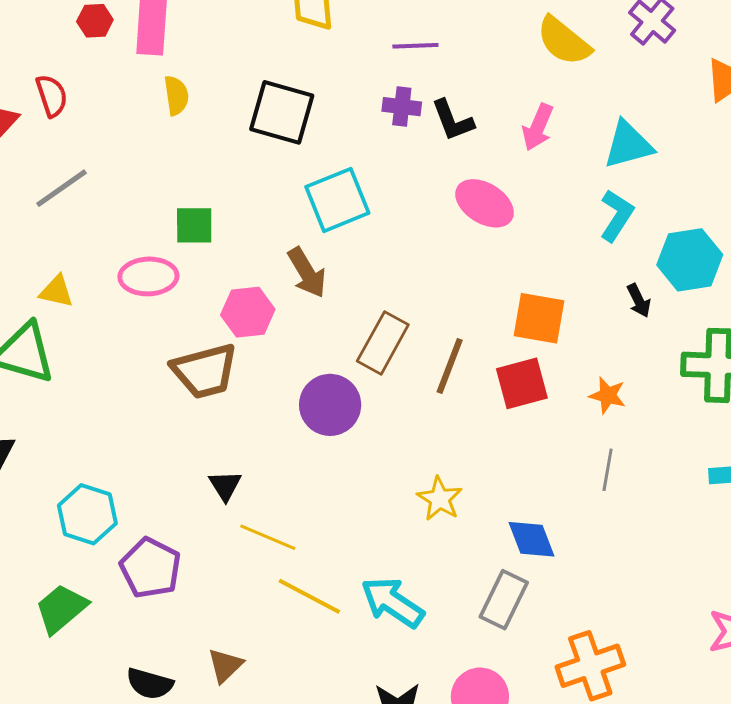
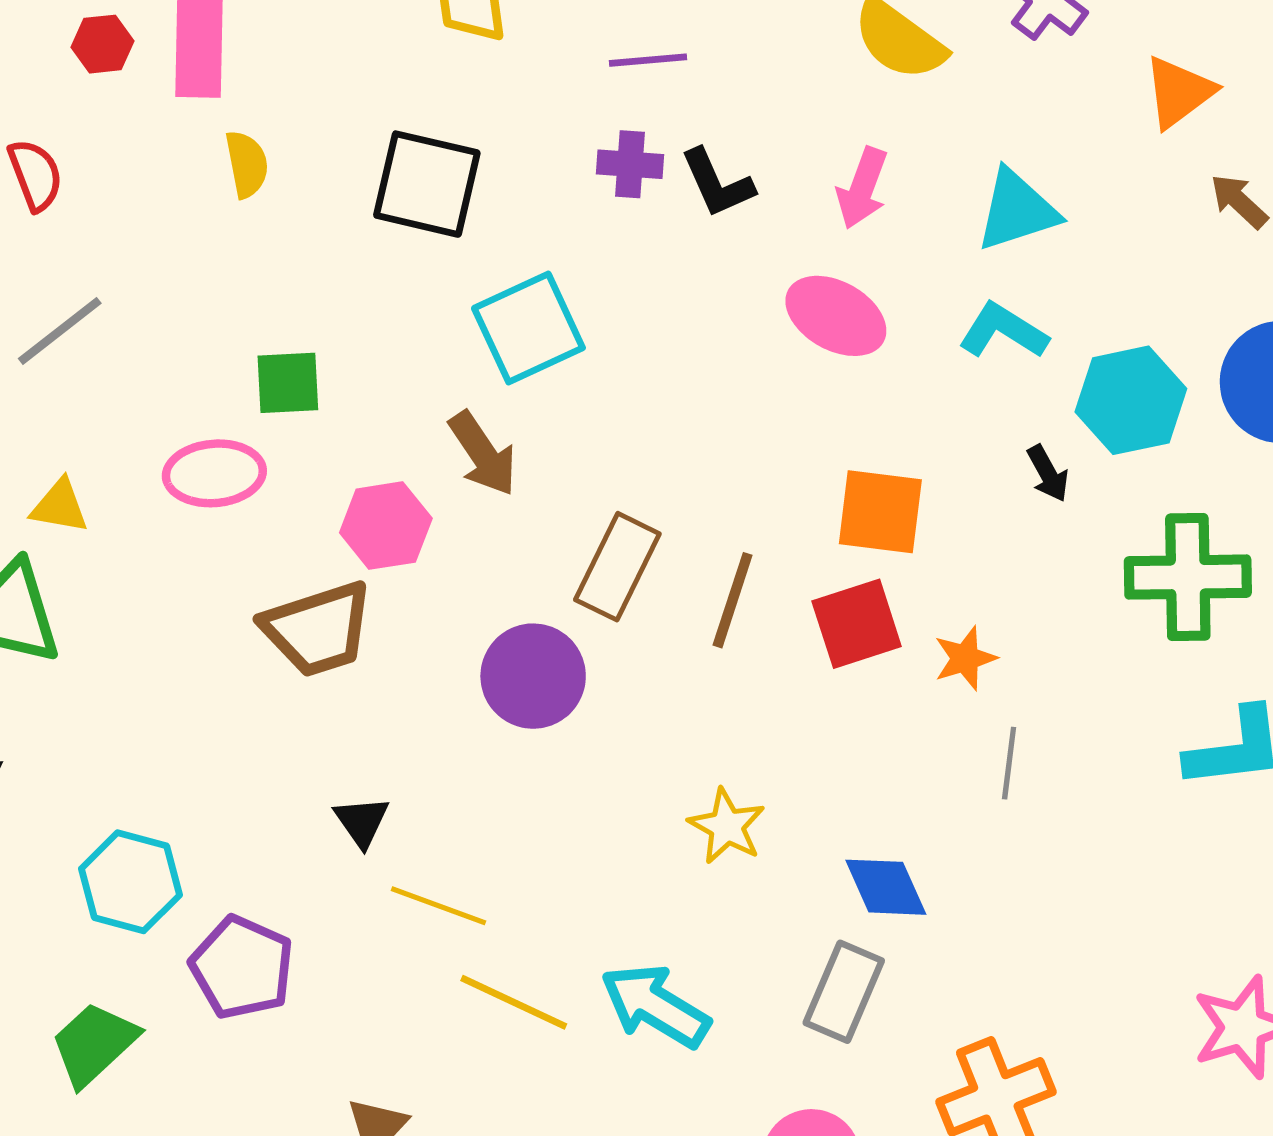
pink ellipse: (485, 203) -> (836, 316), moved
cyan L-shape: (617, 215) -> (1003, 331), turned -88
orange star: (608, 395) -> (965, 658), moved, turned -30

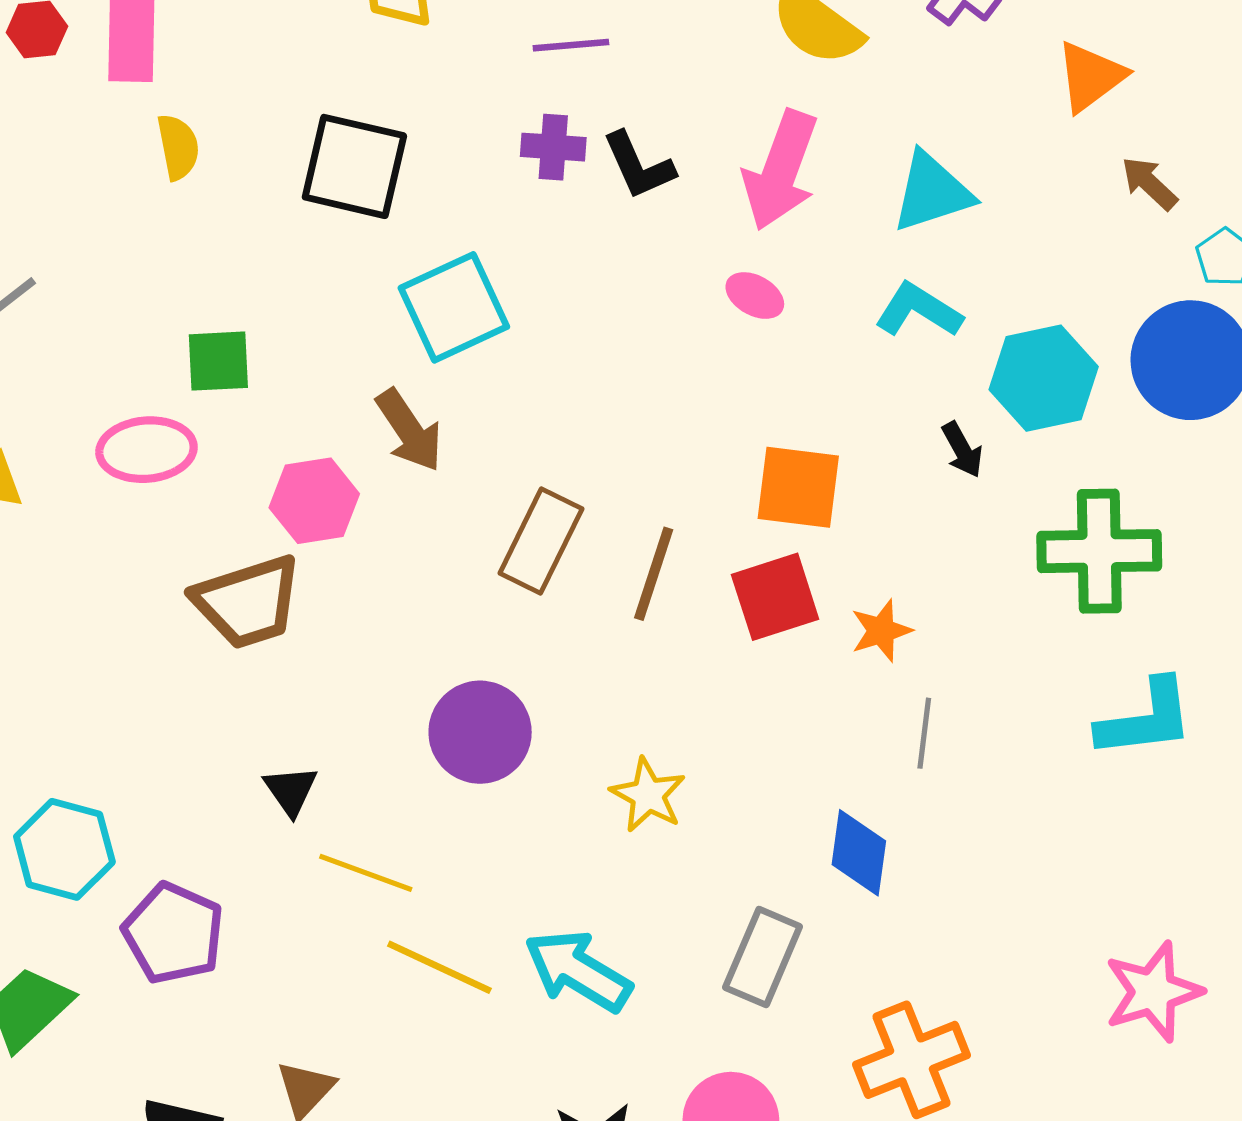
pink arrow: (862, 188) -> (781, 170), size x1.5
pink ellipse: (836, 316) -> (755, 296), size x0.6
purple circle: (533, 676) -> (480, 732), moved
blue diamond: (886, 887) -> (859, 853), moved, turned 32

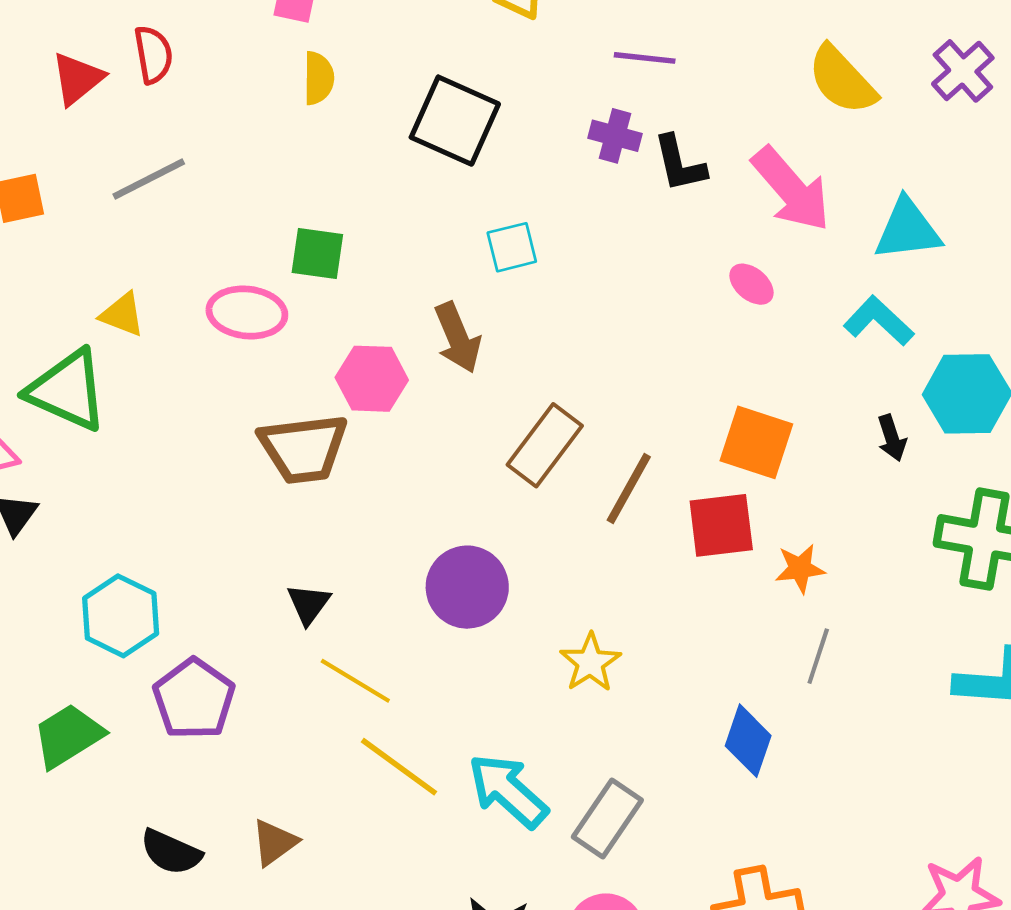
pink arrow: (781, 170) -> (791, 189), turned -72
cyan square: (454, 307) -> (512, 247), size x0.6
gray rectangle: (763, 957) -> (607, 818), moved

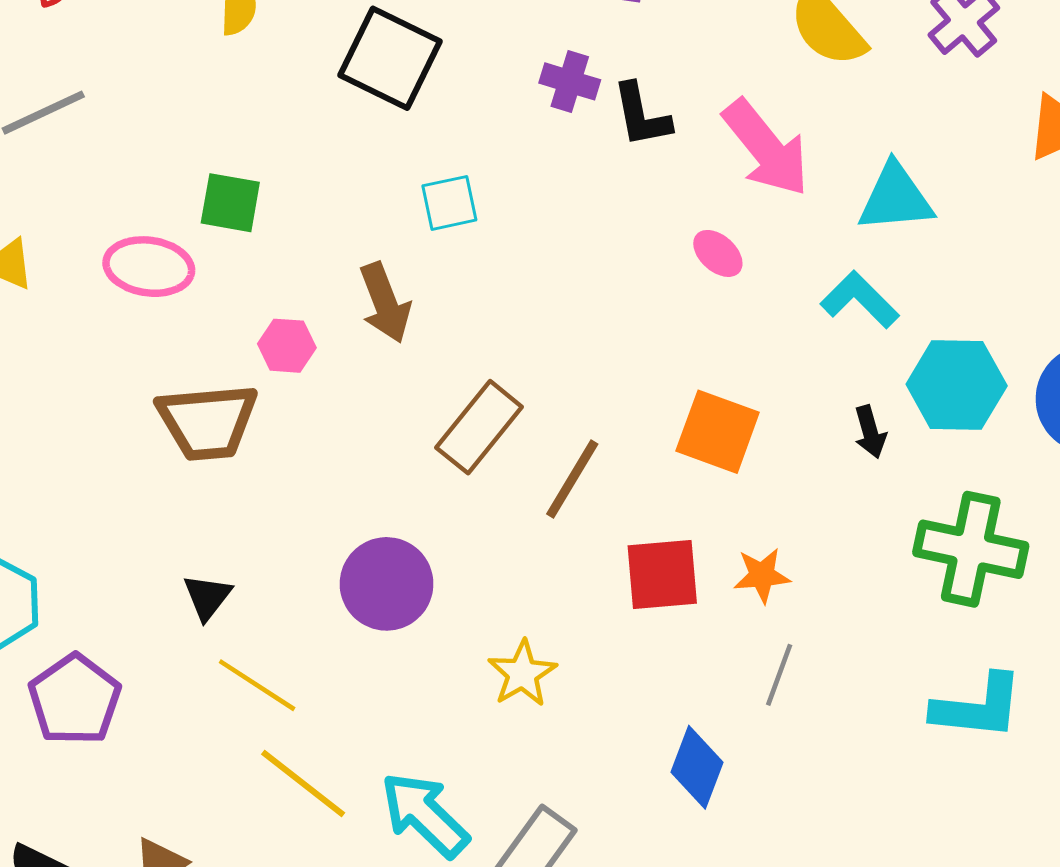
pink hexagon: (372, 379) -> (287, 346), size x0.7
red square: (721, 525) -> (662, 574), moved

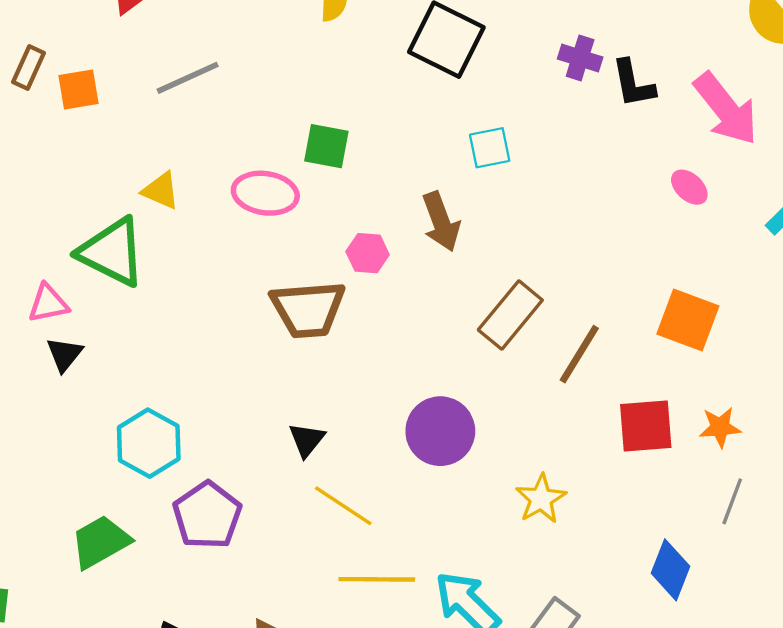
yellow line: (303, 784) -> (377, 579), turned -38

